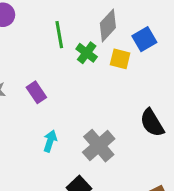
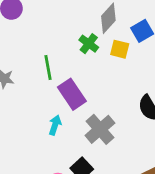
green line: (59, 35) -> (48, 67), moved
purple rectangle: (36, 92) -> (72, 94), moved, size x1.5

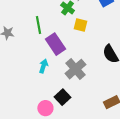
yellow square: (120, 49) -> (81, 25), moved

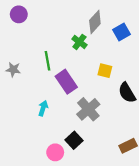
yellow square: (81, 25) -> (105, 71), moved
cyan arrow: (43, 66) -> (43, 108), moved

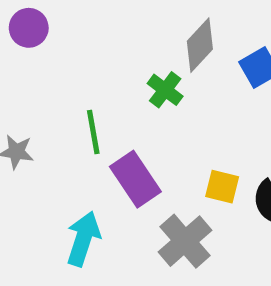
yellow square: (105, 71) -> (222, 187), moved
cyan arrow: (43, 108) -> (83, 239), size x1.5

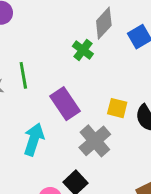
green line: (93, 132) -> (23, 75), moved

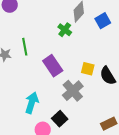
cyan arrow: (34, 139) -> (32, 103), moved

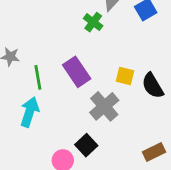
green line: (25, 47) -> (38, 77), moved
cyan arrow: (32, 103) -> (30, 112), moved

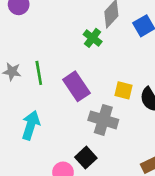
green line: (38, 77) -> (39, 73), moved
gray cross: (104, 106) -> (103, 120), turned -32

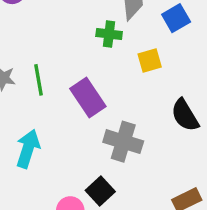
green cross: (93, 38) -> (109, 34), turned -30
yellow square: (123, 90) -> (150, 60), moved, turned -30

